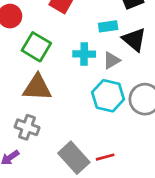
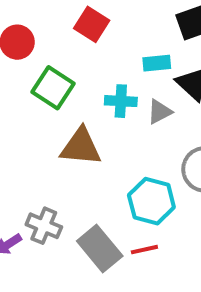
brown triangle: (37, 88) -> (81, 147), moved
cyan hexagon: (108, 96) -> (151, 201), moved
gray cross: (27, 127) -> (44, 226), moved

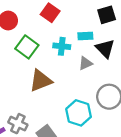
cyan cross: (121, 101) -> (62, 46), moved
brown triangle: (81, 147) -> (41, 81), turned -30

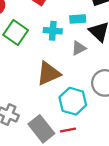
brown triangle: (41, 81) -> (49, 73), moved

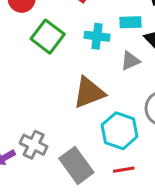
red line: (68, 130) -> (124, 170), moved

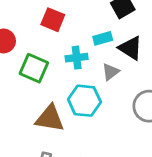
brown triangle: (89, 93) -> (50, 118), moved, turned 44
cyan hexagon: (120, 131) -> (84, 101), moved

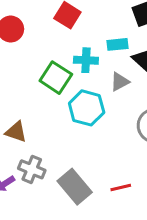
green square: (34, 68) -> (56, 78), moved
brown triangle: (50, 118) -> (16, 132), moved, size x0.7

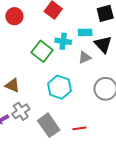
cyan hexagon: (87, 108) -> (60, 87), moved
gray cross: (32, 169) -> (21, 111), turned 30

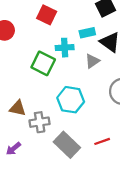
gray cross: (21, 111) -> (40, 122), moved, turned 36

